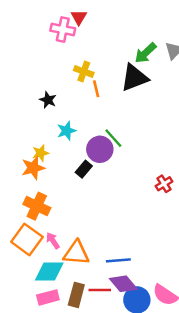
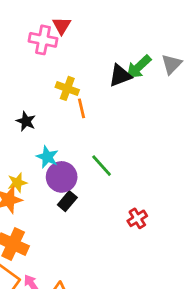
black triangle: (134, 78) -> (120, 76), moved, size x0.7
cyan star: (66, 131) -> (47, 157), turned -30
purple circle: (100, 149) -> (62, 177), moved
red cross: (164, 184) -> (137, 218), moved

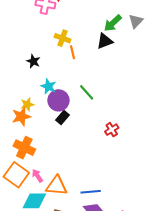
black triangle: (120, 76) -> (105, 41), moved

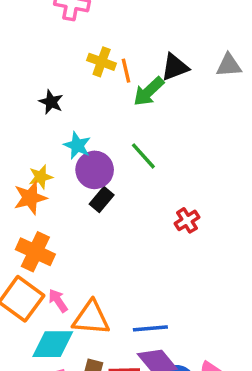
gray triangle: (136, 21) -> (229, 65), moved, turned 42
green arrow: (113, 23) -> (149, 91), moved
orange line: (73, 52) -> (126, 71), moved

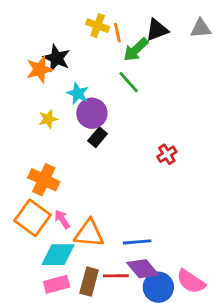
black star: (51, 102) -> (57, 58), size x1.4
green line: (143, 156) -> (129, 82), moved
orange star: (30, 198) -> (40, 69), moved

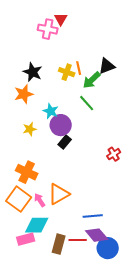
yellow cross: (98, 26) -> (67, 72), moved
black star: (57, 58) -> (33, 72), moved
orange triangle: (89, 233) -> (59, 194), moved, turned -35
pink rectangle: (57, 284) -> (26, 239), moved

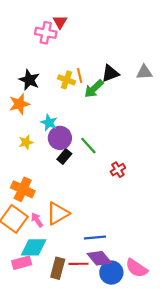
green line: (87, 103) -> (88, 146), moved

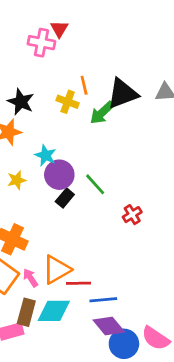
black triangle: (110, 73) -> (123, 94), size x1.4
orange line: (80, 76) -> (84, 85), moved
cyan diamond: (34, 247) -> (54, 311), moved
red line: (79, 264) -> (79, 283), moved
brown rectangle: (58, 268) -> (26, 312), moved

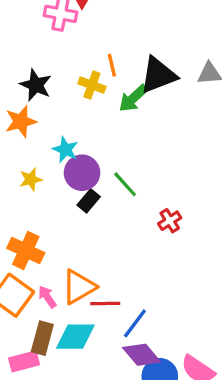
blue line: (103, 300) -> (135, 323), turned -48

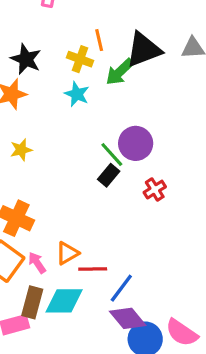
cyan star: (65, 150) -> (77, 94), moved
purple circle: (82, 173) -> (136, 143), moved
black rectangle: (89, 201) -> (109, 175), moved
orange triangle: (79, 287) -> (67, 253), size x0.7

